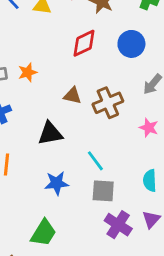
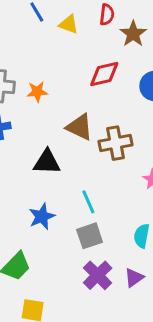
brown triangle: (73, 96) -> (80, 127), size x1.4
blue star: (57, 183) -> (42, 216), turned -30
gray square: (103, 191) -> (90, 236), turned -35

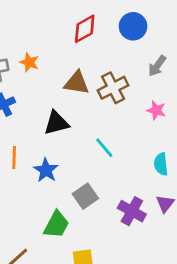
orange star: (37, 92) -> (29, 62), turned -30
blue star: (42, 216) -> (46, 170), moved
gray square: (90, 236) -> (85, 196), moved

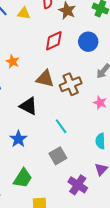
black triangle: (56, 123) -> (28, 106), turned 36
gray square: (85, 196) -> (58, 156), moved
purple cross: (132, 211) -> (78, 185), moved

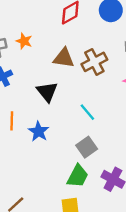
black triangle: (28, 106) -> (47, 92), turned 30
green trapezoid: (23, 178) -> (78, 176), moved

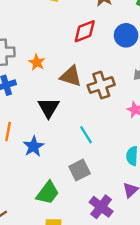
orange star: (24, 41) -> (37, 62), moved
green trapezoid: (78, 176) -> (48, 193), moved

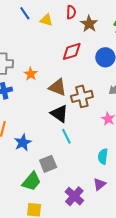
black triangle: (49, 108) -> (59, 114), moved, turned -30
gray square: (80, 170) -> (48, 164), moved

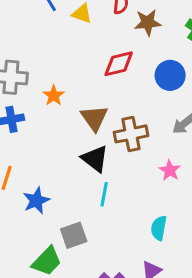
brown star: (89, 24) -> (148, 22), turned 30
brown triangle: (58, 87) -> (94, 118), turned 30
cyan line: (66, 136) -> (104, 194), turned 35

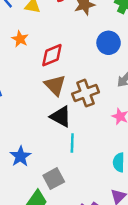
red diamond: (119, 64) -> (52, 55), moved
orange star: (54, 95) -> (20, 39), moved

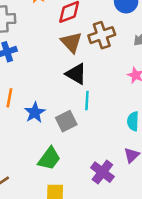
brown cross: (86, 93) -> (102, 35), moved
gray square: (54, 179) -> (66, 121), moved

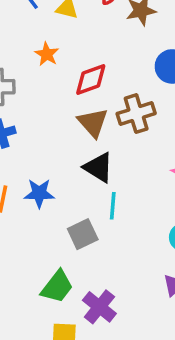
blue star: (35, 112) -> (39, 193), moved, turned 30
purple cross: (102, 172) -> (99, 307), moved

